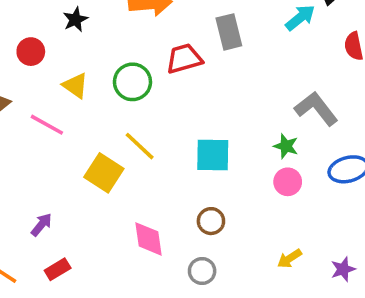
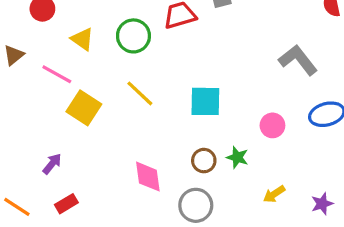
green star: (286, 146) -> (237, 157), moved
yellow square: (104, 173) -> (84, 108), moved
gray circle: (202, 271) -> (196, 205), size x1.4

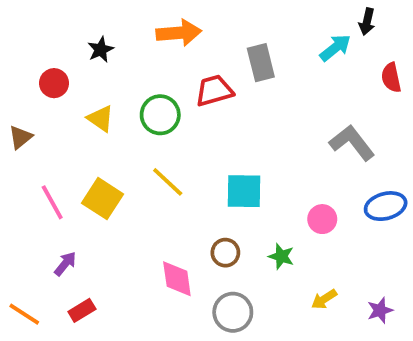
pink line: (57, 74) -> (52, 202), moved, turned 32
brown circle: (204, 161) -> (225, 253), moved

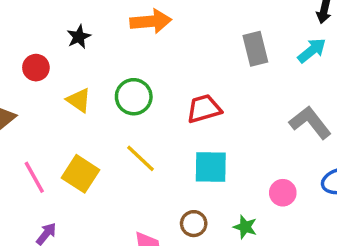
cyan arrow: (335, 48) -> (312, 50), moved
gray rectangle: (261, 63) -> (255, 49), moved
red trapezoid: (214, 91) -> (204, 109), moved

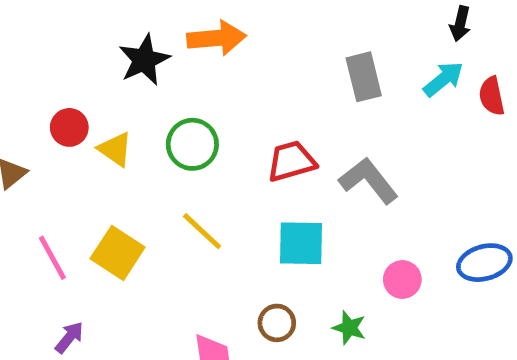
black star: (79, 37) -> (144, 60), moved, size x1.5
red circle: (36, 68) -> (69, 127), moved
gray L-shape: (310, 122) -> (369, 181), moved

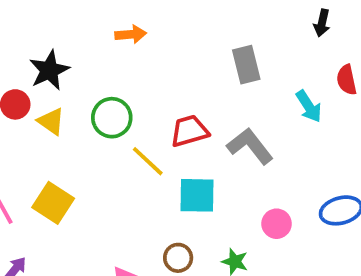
orange arrow: (217, 38) -> (131, 34), size x0.7
black star: (144, 60) -> (49, 70), moved
cyan arrow: (443, 79) -> (309, 106), moved, turned 96
yellow line: (202, 231) -> (148, 161), moved

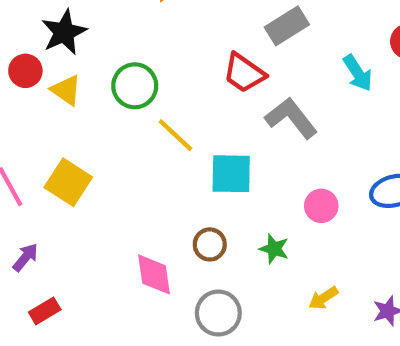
gray rectangle: (246, 65) -> (287, 26), turned 72
red trapezoid: (189, 131) -> (244, 73), moved, turned -129

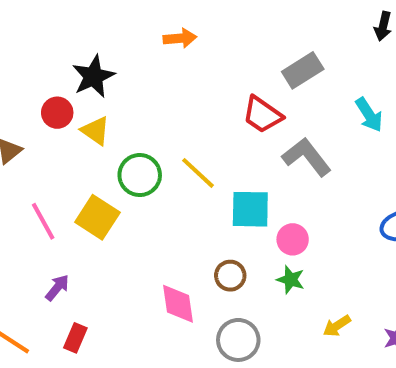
green circle: (135, 86) -> (140, 175), moved
pink circle: (321, 206) -> (293, 239), moved
red rectangle: (45, 311) -> (75, 338), turned -36

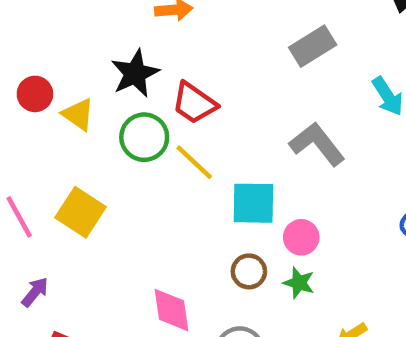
black star: (93, 76) -> (135, 73), moved
red trapezoid: (262, 115) -> (194, 103), moved
green circle: (140, 175) -> (144, 137), moved
brown circle: (230, 276) -> (249, 271), moved

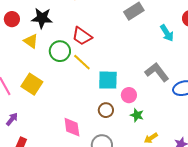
black star: (135, 73) -> (42, 18), moved, turned 30
red circle: (35, 94) -> (12, 19), moved
gray L-shape: (317, 144) -> (157, 72), moved
green star: (299, 283) -> (137, 115), moved

